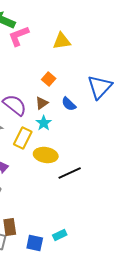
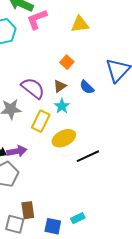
yellow ellipse: (46, 155) -> (64, 138), turned -35

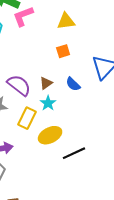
orange square: (67, 62) -> (63, 51), moved, turned 32

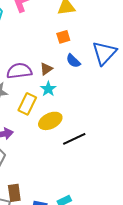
blue semicircle: (73, 84) -> (73, 61), moved
purple semicircle: (19, 85) -> (19, 71), turned -45

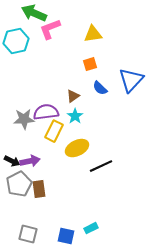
purple semicircle: (19, 71) -> (46, 112), moved
brown rectangle: (14, 193) -> (39, 189), moved

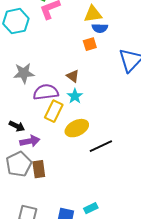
blue semicircle: (100, 88) -> (100, 28), moved, turned -42
brown triangle: (73, 96) -> (73, 76), turned -48
gray star: (24, 119) -> (24, 73), moved
black arrow: (12, 161) -> (17, 126), moved

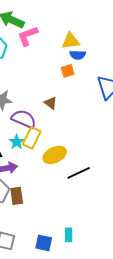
purple semicircle: (46, 92) -> (24, 119), turned 30
cyan star: (75, 96) -> (17, 142), moved
cyan rectangle: (91, 208) -> (69, 235), turned -64

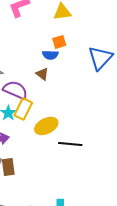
blue semicircle: (78, 55) -> (50, 55), moved
black line: (79, 173) -> (70, 144), turned 30

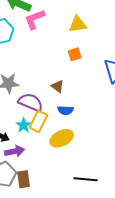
blue semicircle: (50, 55) -> (66, 110), moved
black line: (70, 144) -> (86, 179), moved

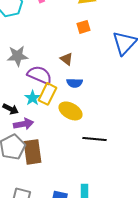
yellow ellipse: (62, 138) -> (70, 111), turned 55
brown rectangle: (24, 179) -> (32, 152), size x1.4
black line: (86, 179) -> (94, 139), moved

